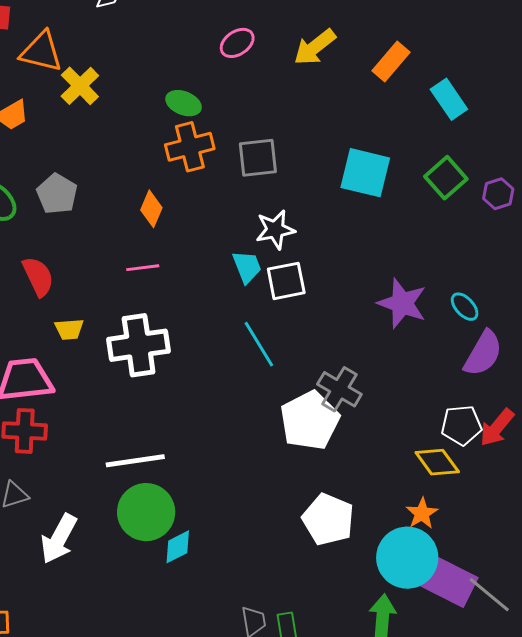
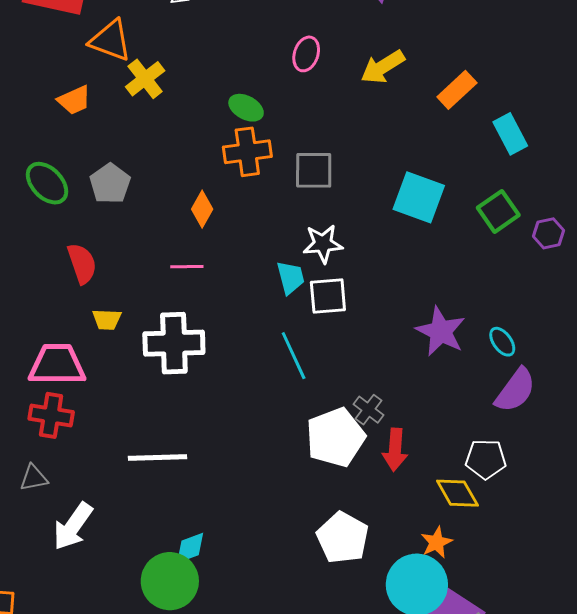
pink ellipse: (237, 43) -> (306, 54), turned -44
gray cross: (339, 389) -> (369, 410), size x0.7
red arrow: (497, 428) -> (395, 450), moved, turned -42
green circle: (146, 512) -> (170, 581), moved

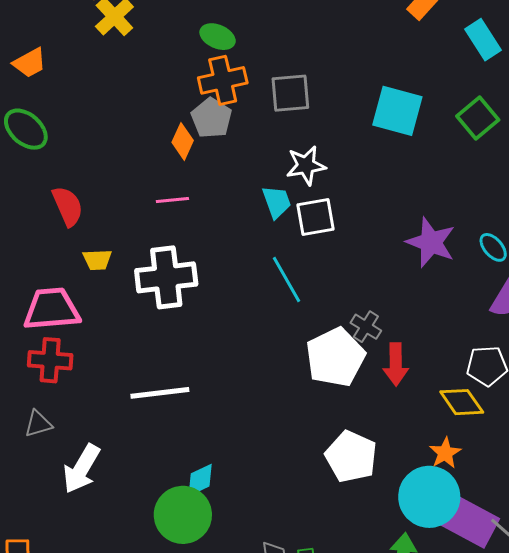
orange trapezoid: (74, 100) -> (30, 63), moved
gray pentagon: (110, 184) -> (211, 118), moved

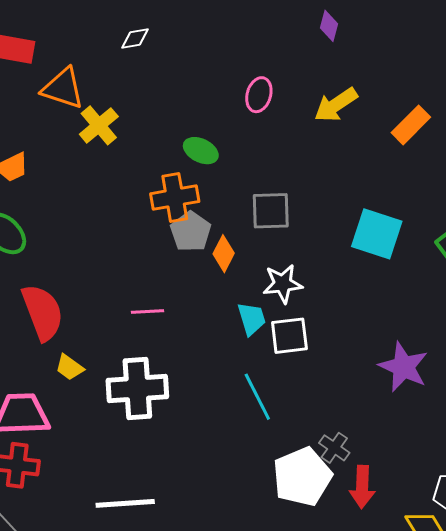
orange cross: (223, 80) -> (175, 198), moved
orange diamond: (183, 141) -> (224, 254), moved
red semicircle: (68, 206) -> (43, 312), size x1.4
yellow trapezoid: (97, 260) -> (69, 367), turned 36

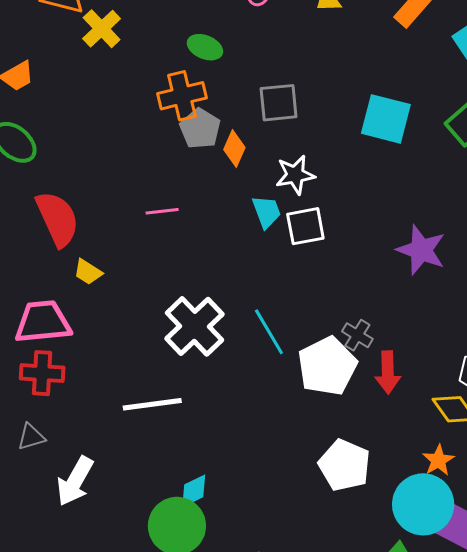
white cross: (137, 388) -> (194, 326), moved, turned -36
cyan line: (257, 397) -> (269, 332), moved

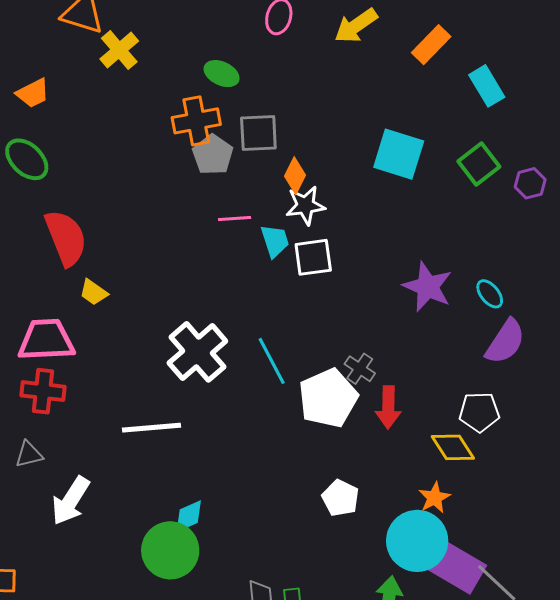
gray square: (279, 103) -> (258, 133), moved
orange diamond: (234, 149) -> (295, 176), moved
pink line: (162, 211) -> (235, 218), moved
white pentagon: (344, 465) -> (341, 498), size x0.7

